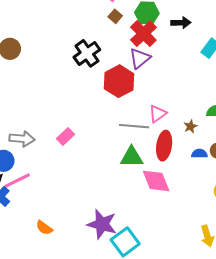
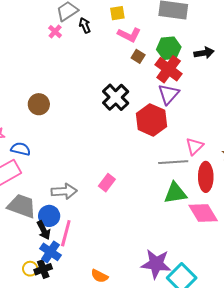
pink line: (17, 180) -> (66, 233), turned -40

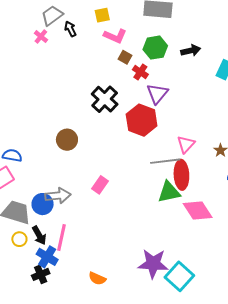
red cross: (169, 69) -> (140, 72), moved, size x0.6
brown circle: (39, 104) -> (67, 140), moved
red ellipse: (206, 177) -> (181, 175), moved
blue circle: (49, 216) -> (43, 204), moved
yellow circle: (30, 269) -> (19, 239), moved

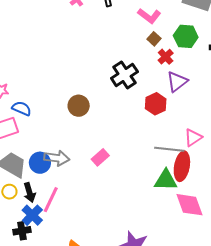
red hexagon: (142, 120) -> (156, 104), size x0.7

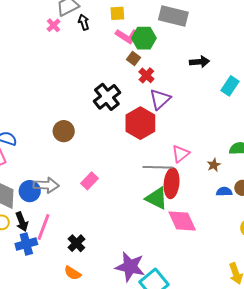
green hexagon: (186, 36) -> (144, 38), moved
red hexagon: (156, 104) -> (140, 123), size x1.4
green triangle: (166, 180) -> (157, 198), turned 30
blue cross: (32, 215) -> (26, 244), turned 35
black cross: (22, 231) -> (76, 243), moved, turned -30

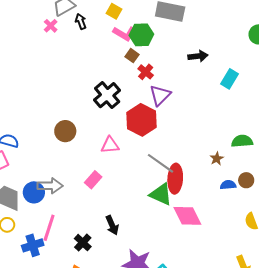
yellow square: (117, 13) -> (114, 11), turned 35
pink triangle: (180, 154) -> (110, 145), moved, turned 36
gray line: (158, 167) -> (161, 163), turned 36
black arrow: (22, 222) -> (112, 225), moved

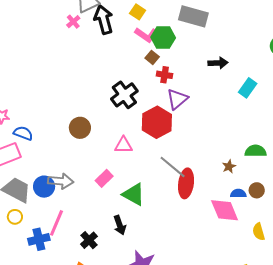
black arrow: (81, 21) -> (104, 20), size x1.8
red cross: (146, 72) -> (165, 75), turned -35
green triangle: (161, 194) -> (134, 194), moved
pink diamond: (187, 216) -> (225, 210), moved

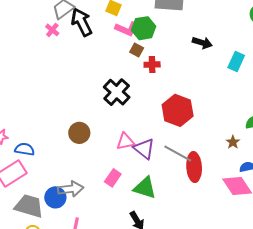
black arrow: (218, 63) -> (202, 43), turned 30
purple triangle: (177, 99) -> (144, 149), moved, turned -30
red hexagon: (157, 122) -> (178, 110), moved

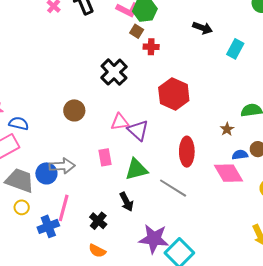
gray line: (178, 154) -> (173, 188), moved
pink rectangle: (113, 178) -> (105, 157), turned -48
green triangle: (145, 188) -> (136, 169), turned -35

